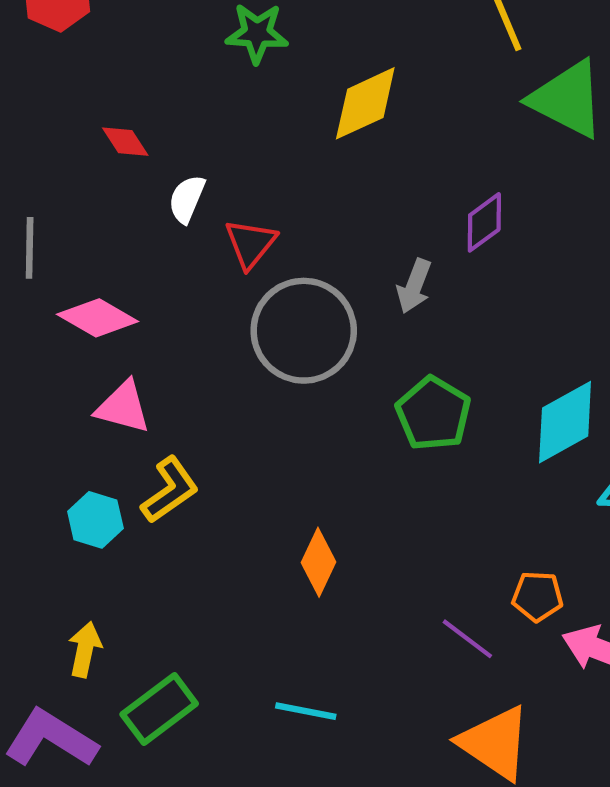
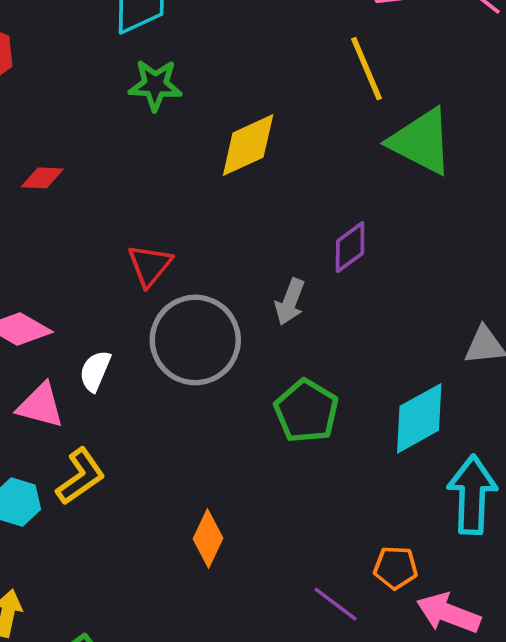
red diamond: (125, 142) -> (42, 178), turned -54
white semicircle: (187, 199) -> (95, 371), moved

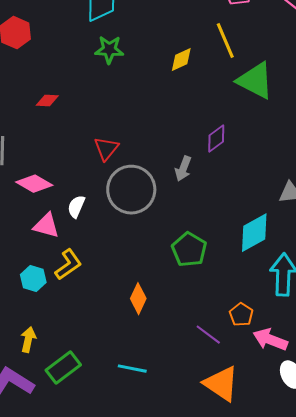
yellow diamond: (248, 145) -> (181, 60), moved, size x0.7
green pentagon: (306, 411) -> (189, 250), moved
orange pentagon: (396, 568) -> (241, 315), turned 30

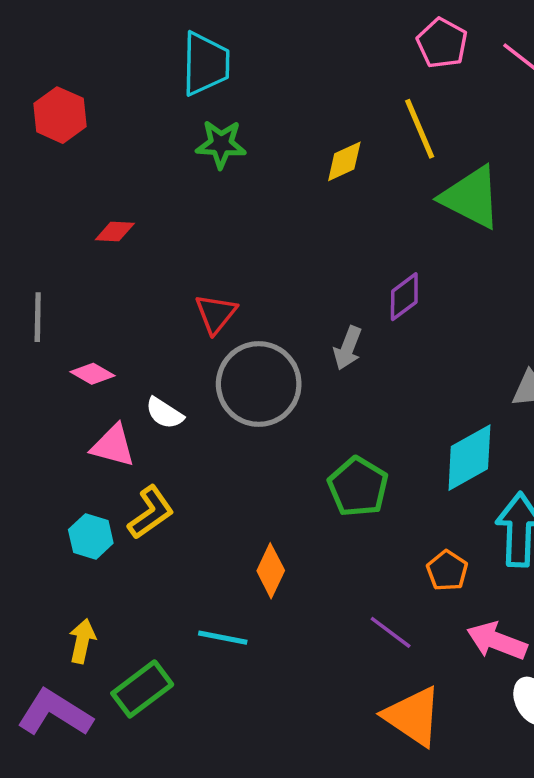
pink diamond: (34, 184) -> (93, 374), size x0.7
white semicircle: (76, 207) -> (164, 413), turned -80
orange pentagon: (241, 315) -> (447, 571), moved
cyan line: (132, 369) -> (223, 638), moved

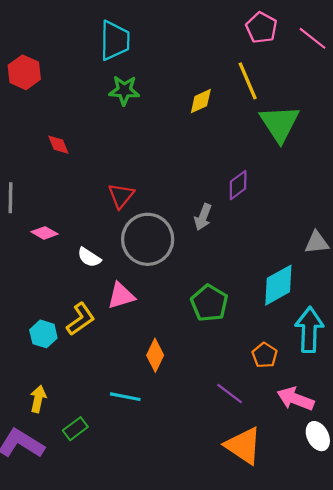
green triangle: (471, 197) -> (280, 123), turned 30
red diamond: (115, 232) -> (58, 145), turned 65
pink triangle: (113, 446) -> (121, 296), moved, turned -32
green rectangle: (142, 689) -> (75, 429), size x0.7

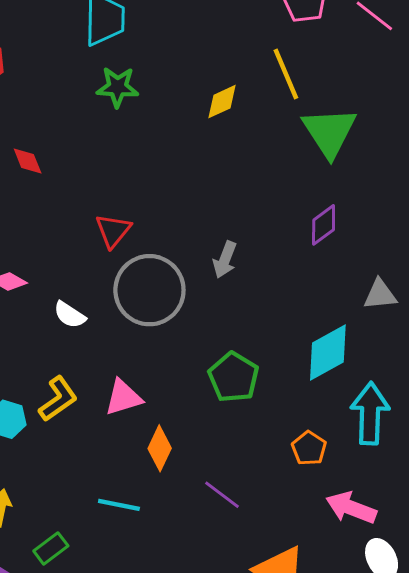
purple diamond: (238, 185) -> (324, 225), moved
pink triangle: (121, 296) -> (123, 398), moved
purple line: (230, 394) -> (222, 495), moved

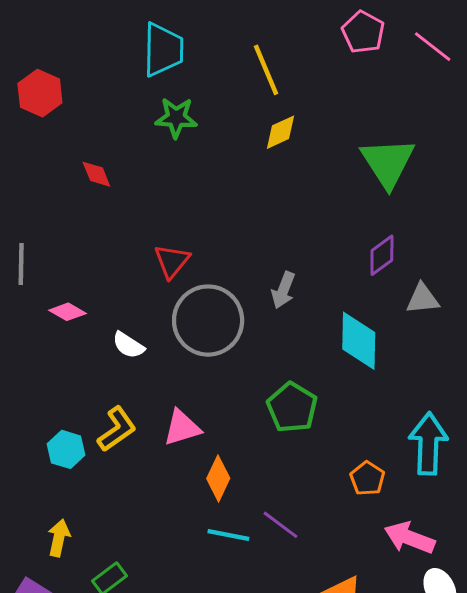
yellow line: (286, 74) -> (266, 70), moved
red diamond: (28, 161) -> (96, 174), moved
gray triangle: (380, 295) -> (422, 299), moved
cyan diamond: (328, 353) -> (359, 341), moved, turned -60
cyan line: (119, 505) -> (228, 535), moved

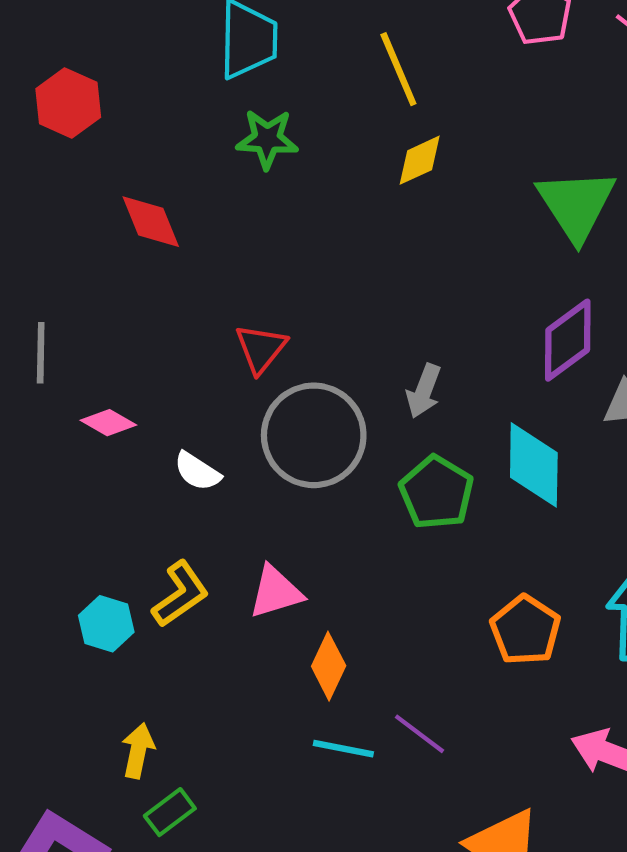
red diamond: (96, 174) -> (151, 222), size x1.4
purple diamond: (382, 255) -> (568, 340), size x1.4
green pentagon: (292, 407) -> (436, 492), moved
orange pentagon: (367, 478) -> (525, 630), moved, size x1.4
yellow arrow: (59, 538) -> (138, 751), moved

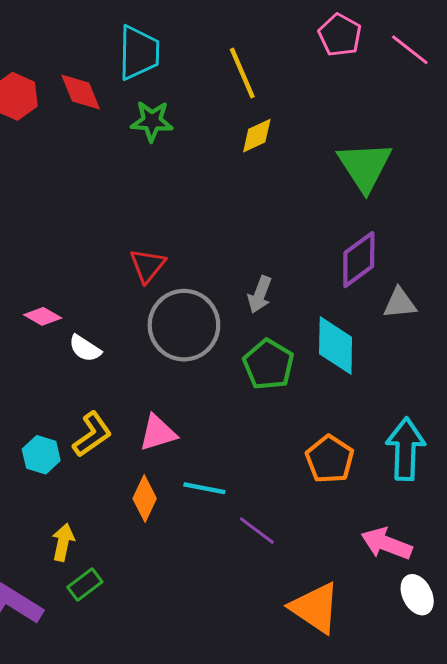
red diamond: (151, 222) -> (81, 92), moved
white semicircle: (197, 471) -> (85, 348), moved
orange diamond: (329, 666) -> (145, 499), moved
cyan line: (343, 749) -> (204, 488), moved

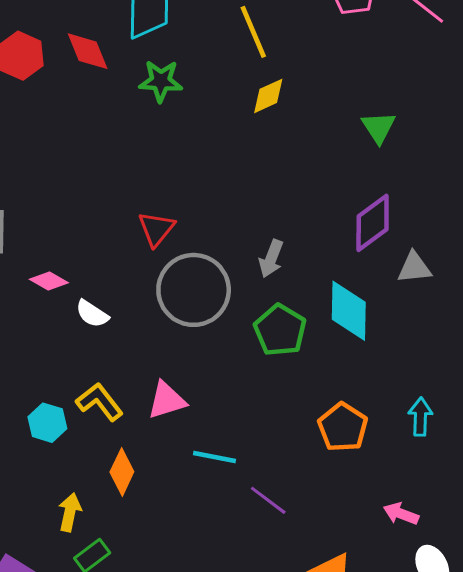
green triangle: (365, 166) -> (379, 127), size x0.6
yellow L-shape: (92, 434) -> (100, 402), turned -93
cyan arrow: (405, 449) -> (420, 417), size x0.6
orange diamond: (145, 499) -> (122, 472), moved
pink arrow: (387, 544) -> (401, 514), size x0.7

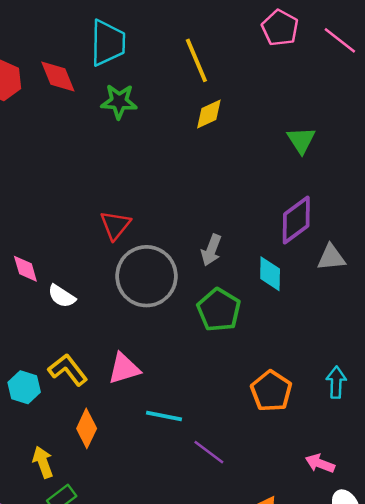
pink diamond: (49, 281) -> (25, 269), turned 44
cyan diamond: (349, 311) -> (270, 274), moved, size x0.7
yellow arrow: (70, 512) -> (43, 462), turned -32

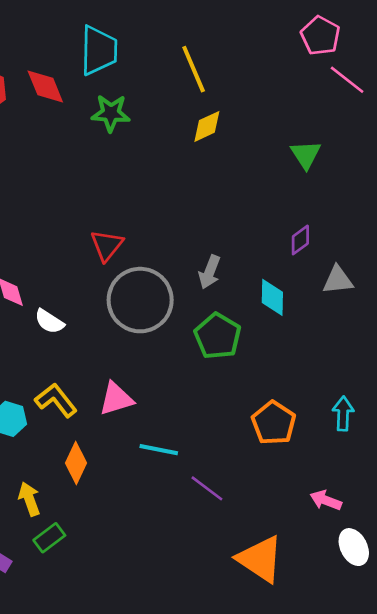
pink pentagon: (280, 28) -> (320, 36), moved
pink line: (340, 40) -> (347, 80), moved
purple diamond: (296, 220) -> (300, 240), size x0.6

